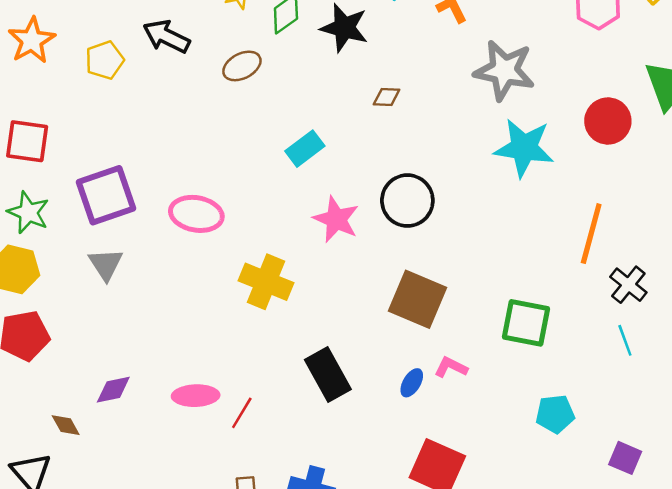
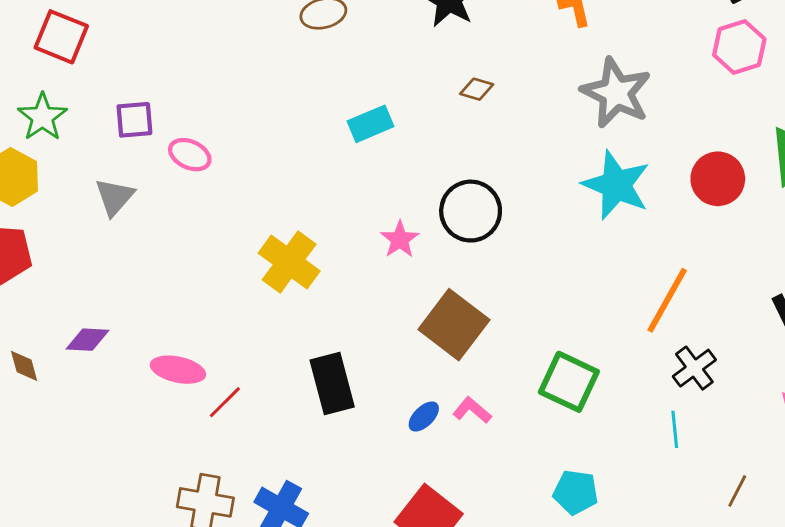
purple square: (106, 195) -> (134, 120), size x0.6
pink ellipse: (196, 214) -> (190, 155), moved, size x0.7
pink star: (336, 219) -> (400, 239), moved, size x0.7

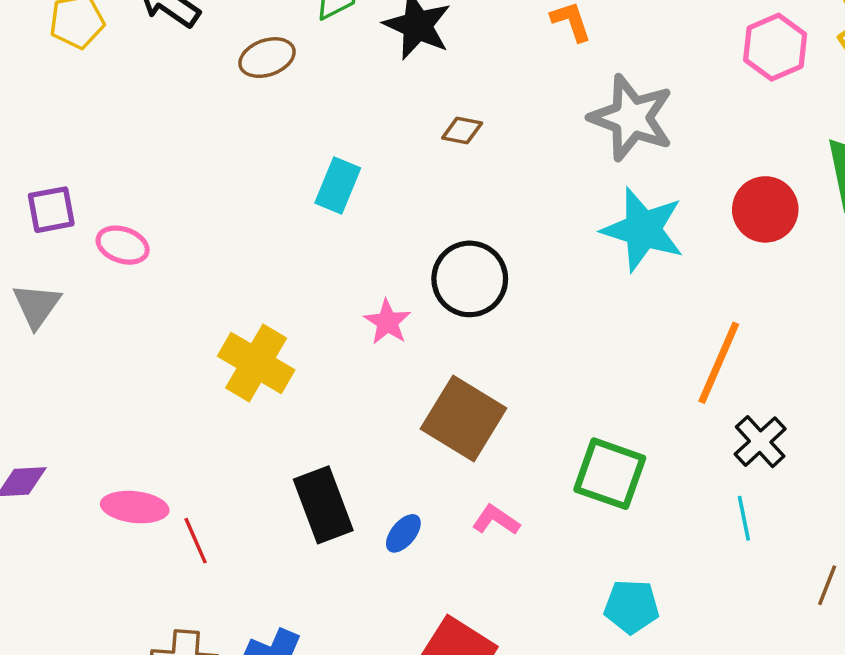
cyan rectangle: (370, 124) -> (338, 185), turned -39
red line: (225, 402) -> (196, 541), turned -63
blue ellipse: (424, 417) -> (403, 533), moved

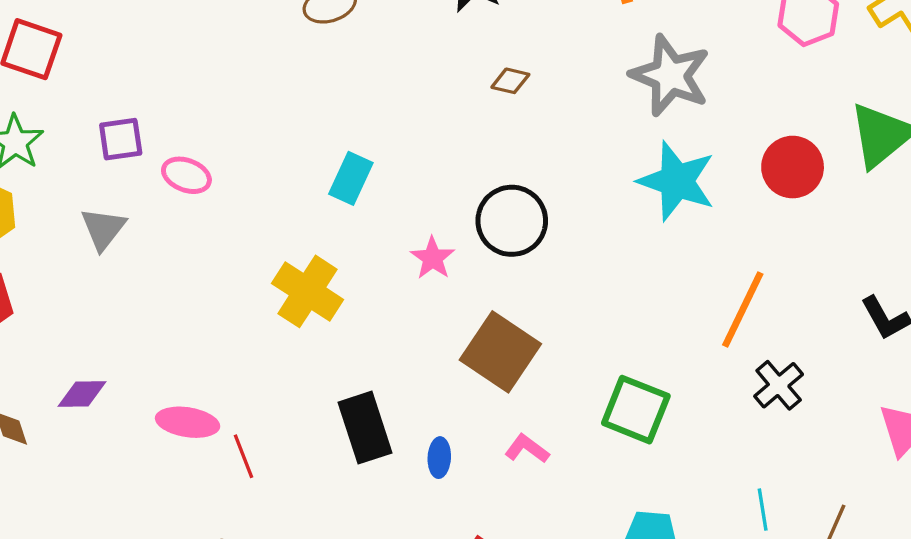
cyan rectangle: (338, 185) -> (351, 178), moved
cyan line: (744, 518) -> (763, 510), moved
blue ellipse: (403, 533) -> (439, 458), turned -39

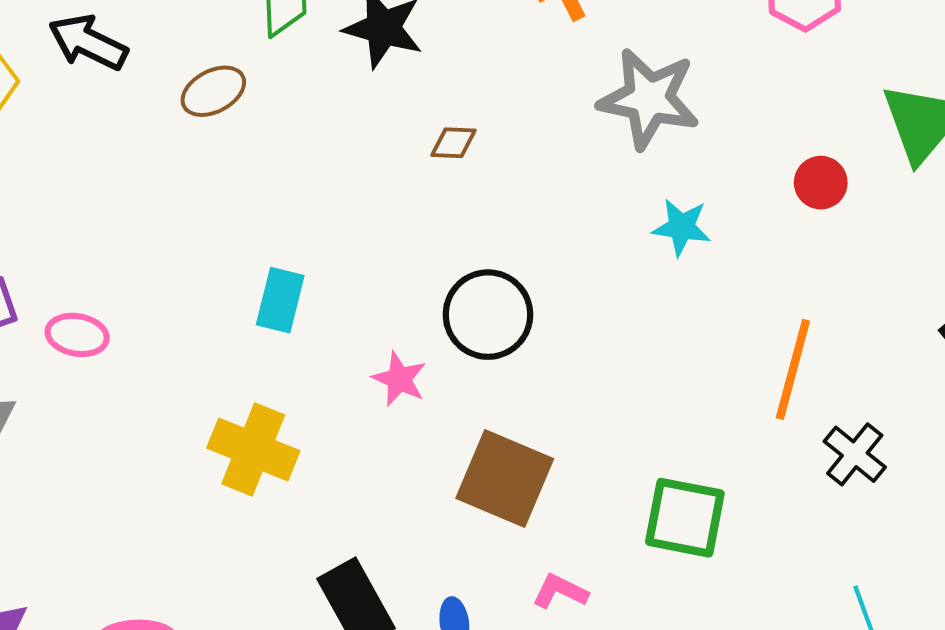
red circle: (793, 167) -> (821, 183), size x0.7
cyan star: (677, 181) -> (681, 227), size x0.6

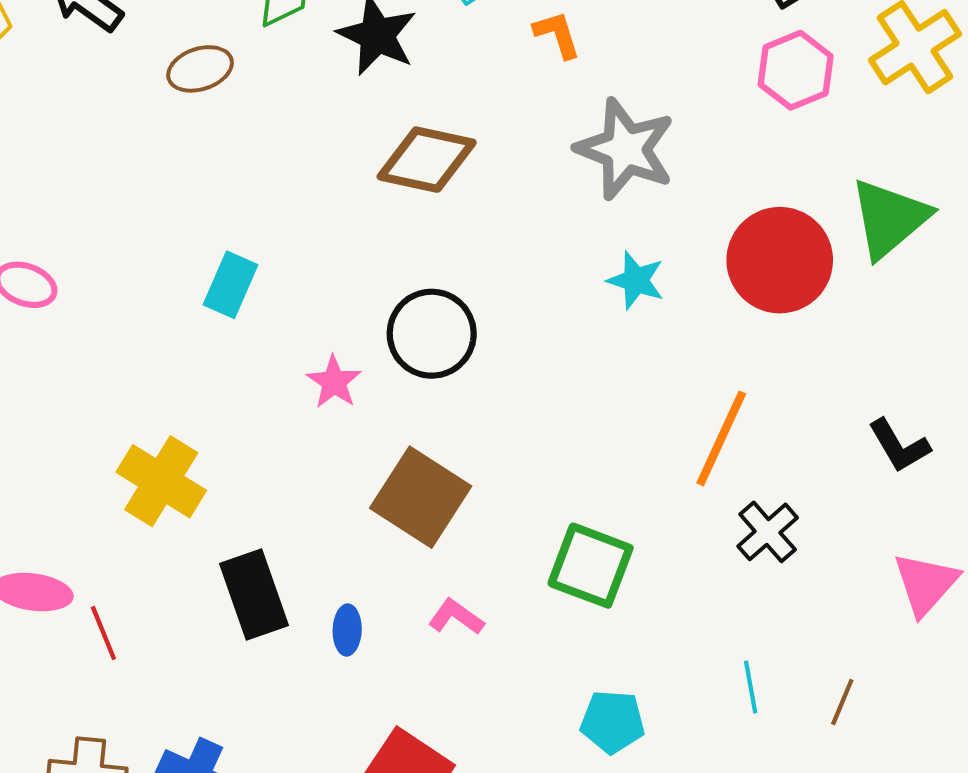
brown diamond: (453, 143) -> (427, 160), size x2.0
red circle: (821, 183) -> (780, 260), size x2.0
yellow cross: (253, 449) -> (161, 481), moved

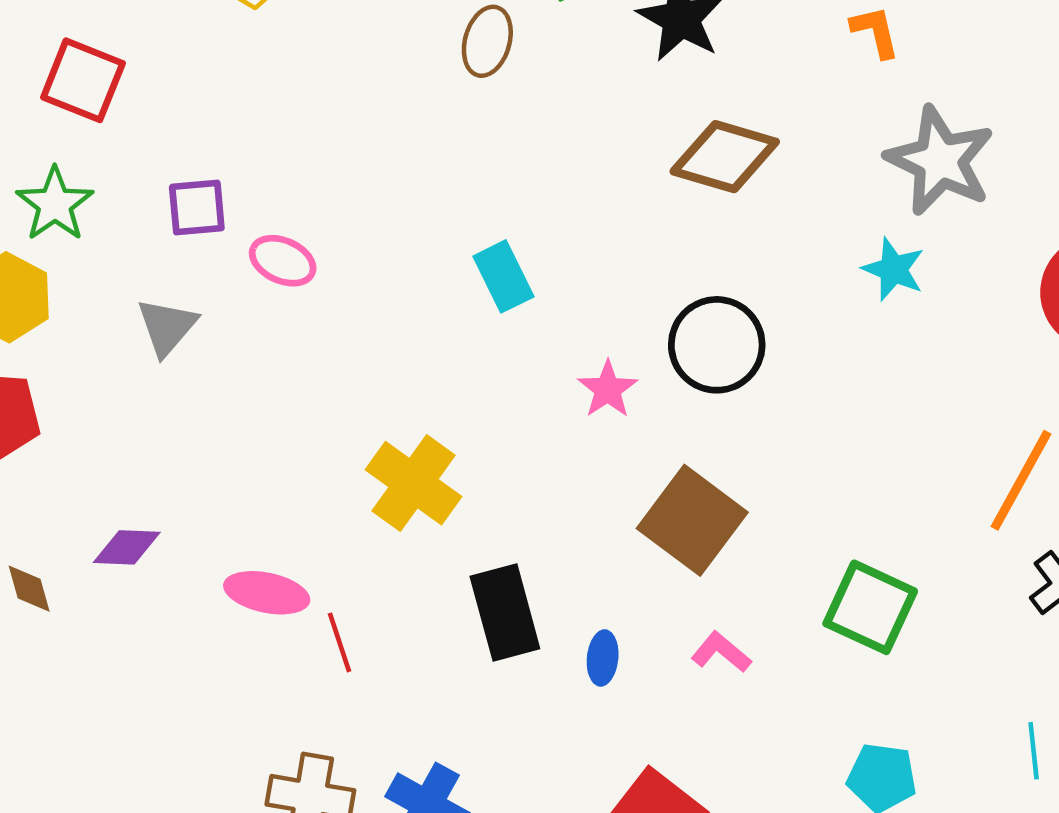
brown ellipse: (200, 69) -> (487, 41), turned -60
cyan star: (636, 280) -> (893, 269), moved
cyan rectangle: (230, 285) -> (503, 276), turned -54

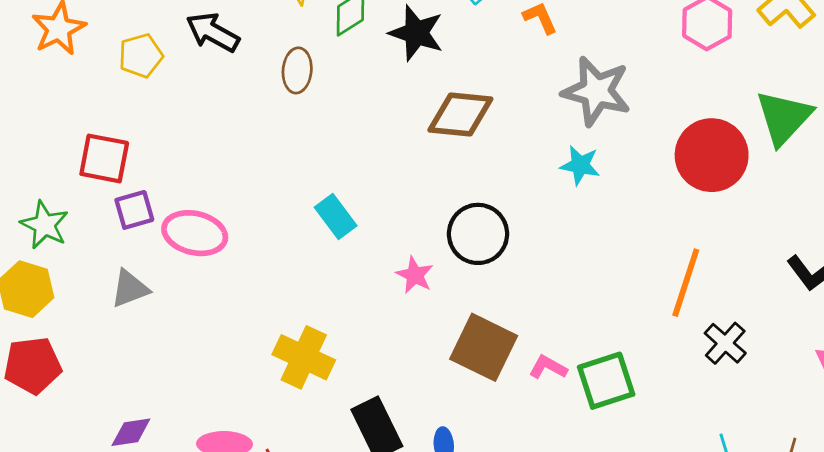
red square: (83, 80) -> (104, 158), moved
pink ellipse: (283, 261) -> (195, 233), size x1.5
gray triangle: (167, 327) -> (130, 289), turned 39
green square: (870, 607) -> (606, 381), turned -32
pink L-shape: (721, 652) -> (548, 367), moved

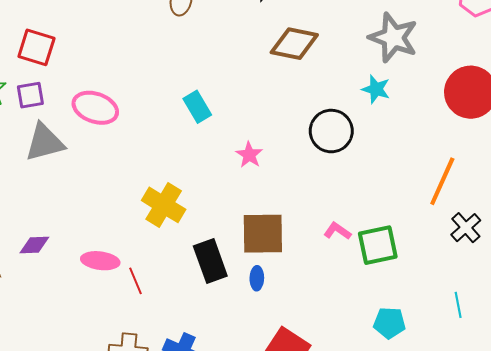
purple square: (134, 210) -> (30, 95), moved
black circle: (478, 234) -> (331, 131), moved
gray triangle: (130, 289) -> (45, 142), size x1.4
brown square: (484, 347) -> (263, 234), moved, turned -33

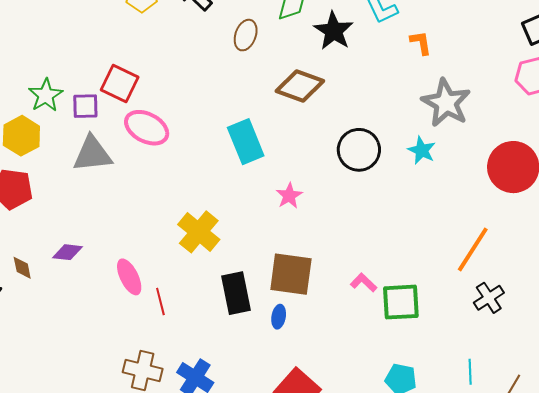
brown diamond: (294, 44) -> (300, 86), moved
red square: (36, 47) -> (120, 84), moved
cyan rectangle: (197, 107) -> (246, 142), size x1.4
black circle: (331, 131) -> (359, 150), moved
pink ellipse: (100, 261) -> (129, 277), turned 48

